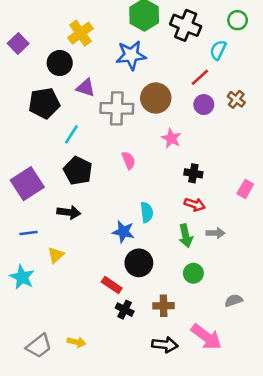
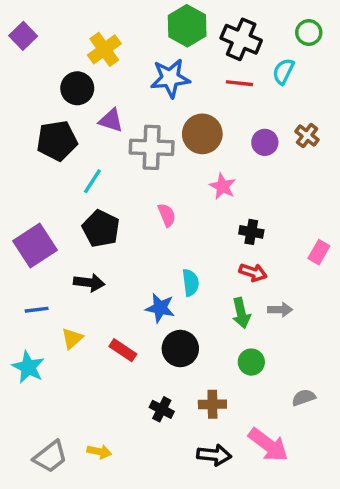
purple square: (18, 44) -> (23, 36), moved
red line: (200, 77) -> (239, 83), moved, turned 48
red rectangle: (112, 285) -> (123, 350), moved

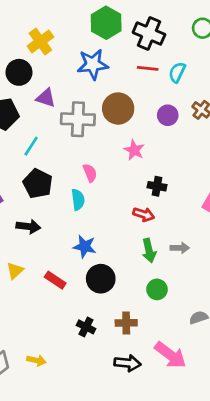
cyan semicircle: (283, 71) -> (177, 72), moved
red arrow: (253, 272) -> (144, 214), moved
cyan semicircle: (190, 283) -> (78, 200), moved

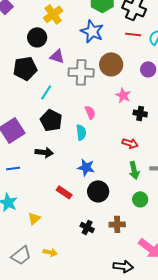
blue star: (93, 64) -> (92, 31), turned 30
black cross: (157, 186) -> (140, 113), moved
yellow triangle: (15, 271) -> (34, 218), moved
black arrow: (128, 363) -> (123, 266), moved

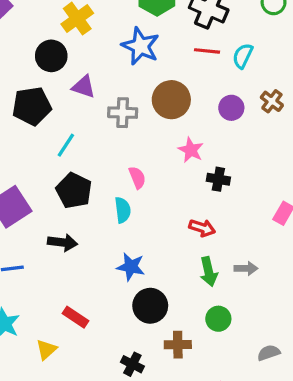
gray cross: (81, 72) -> (123, 113), size x0.7
red rectangle: (64, 192) -> (76, 317), moved
brown cross: (117, 224) -> (178, 345), moved

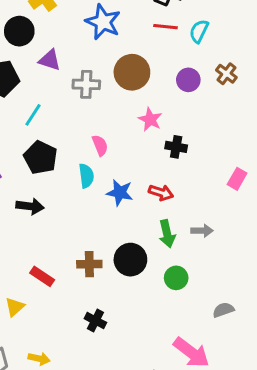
blue star: (131, 267) -> (120, 193), moved
black circle: (150, 306) -> (130, 260), moved
brown cross: (178, 345) -> (89, 264), moved

